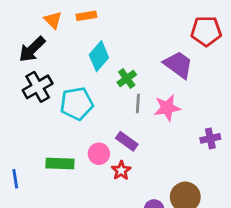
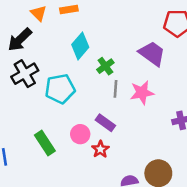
green rectangle: (60, 163) -> (45, 143), turned 55

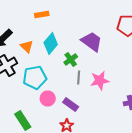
orange triangle: (39, 13) -> (27, 46), moved
purple trapezoid: (152, 54) -> (92, 42), moved
pink circle: (80, 134) -> (48, 98), moved

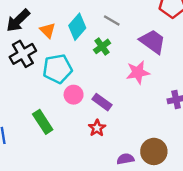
purple trapezoid: (92, 42) -> (153, 42), moved
gray line: (79, 78) -> (112, 21), moved, turned -64

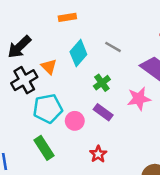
orange triangle: (48, 30) -> (49, 67), moved
green cross: (102, 46) -> (102, 83), moved
cyan pentagon: (57, 69) -> (48, 109), moved
purple rectangle: (102, 102) -> (103, 112), moved

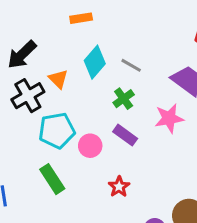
gray line: (113, 47) -> (131, 65), moved

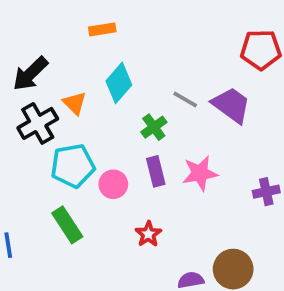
gray line: (131, 65) -> (185, 99), moved
pink star: (169, 118) -> (200, 173), moved
purple rectangle: (125, 135) -> (156, 171), turned 40

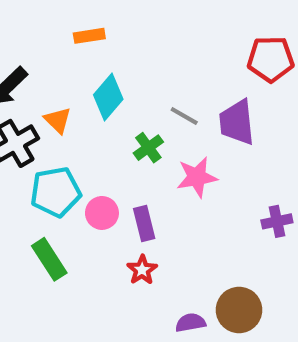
purple trapezoid: (231, 105) -> (237, 122), turned -132
purple rectangle: (156, 171) -> (144, 223), moved
pink star: (200, 173) -> (197, 177), moved

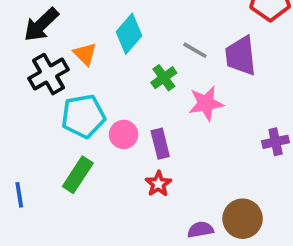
green rectangle: (49, 259) -> (78, 175), turned 66

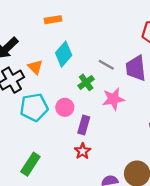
pink circle: (124, 134) -> (65, 107), moved
purple rectangle: (160, 144) -> (84, 125), turned 30
green rectangle: (78, 175) -> (30, 164), moved

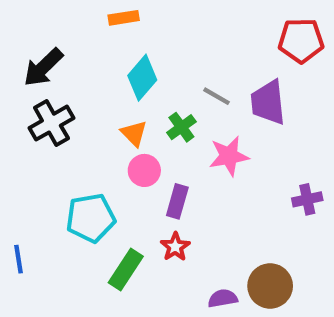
orange triangle: (35, 67) -> (134, 133), moved
cyan pentagon: (34, 107) -> (91, 218), moved
green rectangle: (30, 164) -> (126, 269), moved

